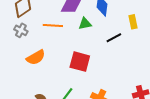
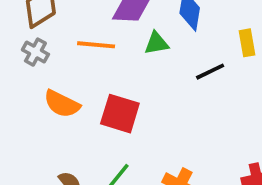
orange semicircle: (36, 57) -> (62, 104), turned 54
red square: (80, 62) -> (120, 114), moved

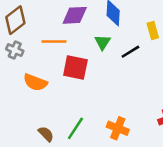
green triangle: (156, 43) -> (102, 42), moved, turned -42
red square: (120, 114) -> (75, 67), moved

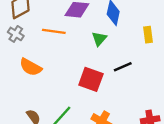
black line: (130, 52) -> (123, 67), moved
red square: (75, 67) -> (91, 79), moved

